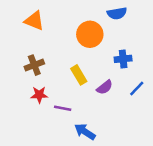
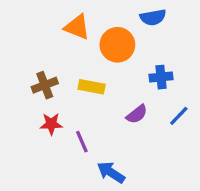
orange triangle: (34, 21) -> (77, 27), moved
yellow rectangle: (79, 75) -> (92, 87), moved, turned -48
purple line: (63, 108) -> (82, 142), turned 56

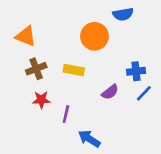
orange triangle: (77, 27) -> (26, 36), moved
blue cross: (161, 77) -> (136, 71), moved
purple line: (82, 142) -> (66, 114), turned 36

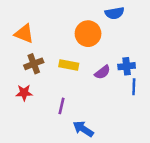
purple semicircle: (110, 92) -> (102, 72), moved
blue line: (144, 93) -> (134, 87), turned -42
red star: (41, 100) -> (24, 93), moved

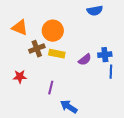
orange circle: (88, 34) -> (53, 31), moved
brown cross: (34, 64) -> (37, 49), moved

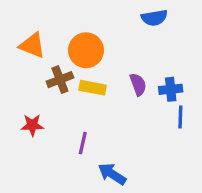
purple semicircle: (85, 60) -> (138, 84), moved, turned -72

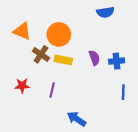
brown cross: (60, 80) -> (41, 54), turned -35
blue line: (180, 117) -> (123, 92), moved
purple line: (83, 143) -> (52, 90), moved

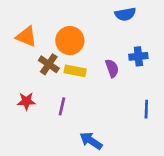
blue cross: (117, 61) -> (138, 56), moved

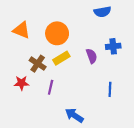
brown cross: (49, 64) -> (38, 64), moved
yellow rectangle: (75, 71) -> (61, 58), turned -42
blue line: (146, 109) -> (110, 89), moved

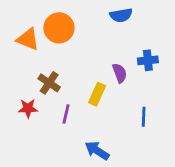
blue semicircle: (102, 12) -> (121, 15), moved
orange circle: (57, 33) -> (59, 28), moved
yellow rectangle: (61, 58) -> (97, 94), moved, turned -35

